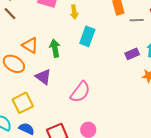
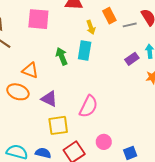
yellow arrow: (74, 12) -> (91, 27), moved
green arrow: (55, 48) -> (62, 56), moved
yellow square: (23, 103) -> (58, 125), moved, turned 30

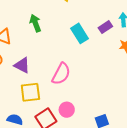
cyan rectangle: (85, 50) -> (80, 33), moved, turned -42
pink circle: (104, 142) -> (67, 110), moved

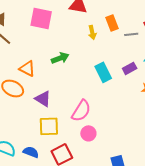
green arrow: (35, 23) -> (60, 58), turned 84
pink circle: (67, 110) -> (88, 133), moved

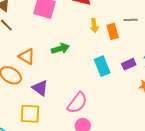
orange rectangle: (112, 23) -> (113, 31), moved
gray line: (131, 34) -> (131, 20), moved
yellow square: (49, 126) -> (30, 114), moved

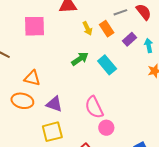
green arrow: (60, 49) -> (80, 59), moved
purple rectangle: (129, 64) -> (130, 39), moved
pink semicircle: (77, 103) -> (94, 107), turned 135

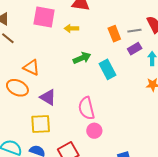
gray line: (120, 12) -> (134, 31), moved
yellow arrow: (87, 28) -> (71, 28), moved, turned 104

